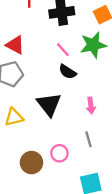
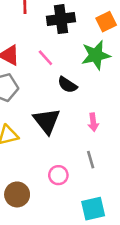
pink line: (63, 50) -> (45, 58), moved
brown circle: (31, 163) -> (17, 194), moved

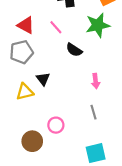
black triangle: (47, 121) -> (43, 79), moved, size x0.6
pink circle: (58, 175) -> (56, 125), moved

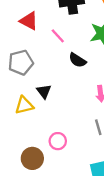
red triangle: (26, 25) -> (29, 21), moved

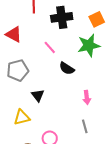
red triangle: (29, 21) -> (14, 34), moved
yellow triangle: (24, 105) -> (22, 117), moved

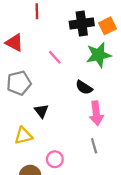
black cross: (62, 17) -> (82, 24), moved
black semicircle: (67, 68) -> (84, 87), moved
pink arrow: (87, 97) -> (96, 113), size x1.5

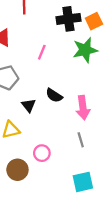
pink line: (55, 57) -> (42, 52), turned 64
black semicircle: (84, 87) -> (54, 95), moved

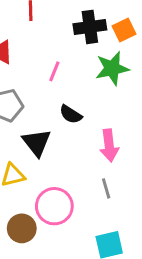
black semicircle: (54, 95) -> (71, 114), moved
black triangle: (29, 105) -> (37, 142), size x1.5
pink circle: (42, 153) -> (54, 206), size x1.6

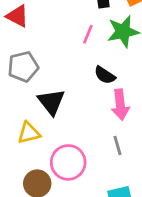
pink line: (54, 71) -> (88, 34), moved
black semicircle: (71, 114) -> (105, 75), moved

